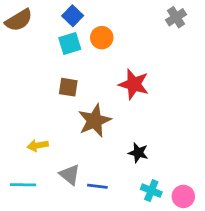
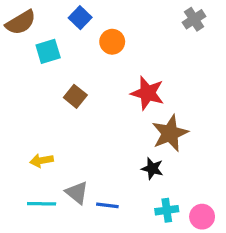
cyan square: (70, 43) -> (48, 51), moved
brown square: (68, 87) -> (75, 96), turned 30
brown star: (94, 121) -> (170, 133), moved
cyan line: (23, 185) -> (42, 204), moved
cyan cross: (151, 191) -> (167, 210), turned -30

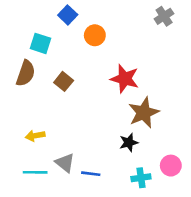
brown semicircle: (21, 22) -> (26, 73), moved, turned -40
cyan square: (48, 51) -> (41, 43), turned 35
black star: (152, 169) -> (129, 142), turned -30
pink circle: (202, 217) -> (171, 166), moved

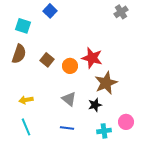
orange circle: (95, 35) -> (70, 66), moved
cyan square: (41, 43) -> (23, 26), moved
gray triangle: (65, 163) -> (69, 99), moved
cyan line: (35, 172) -> (26, 127), turned 66

